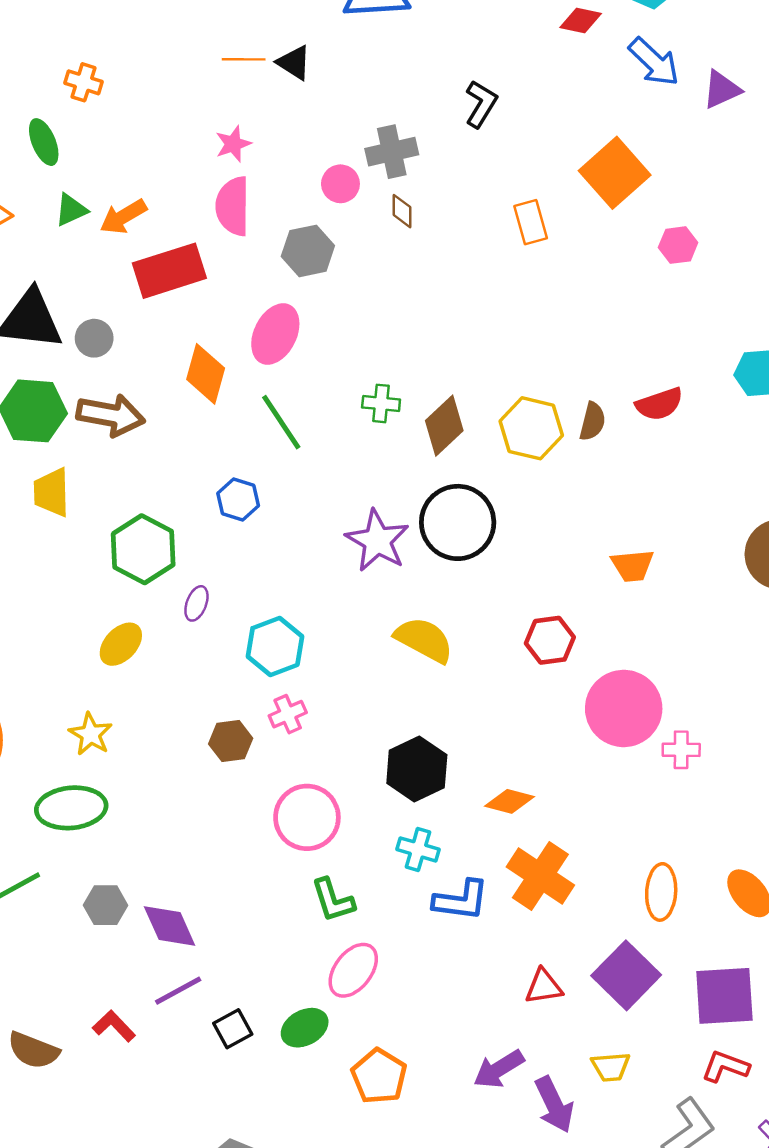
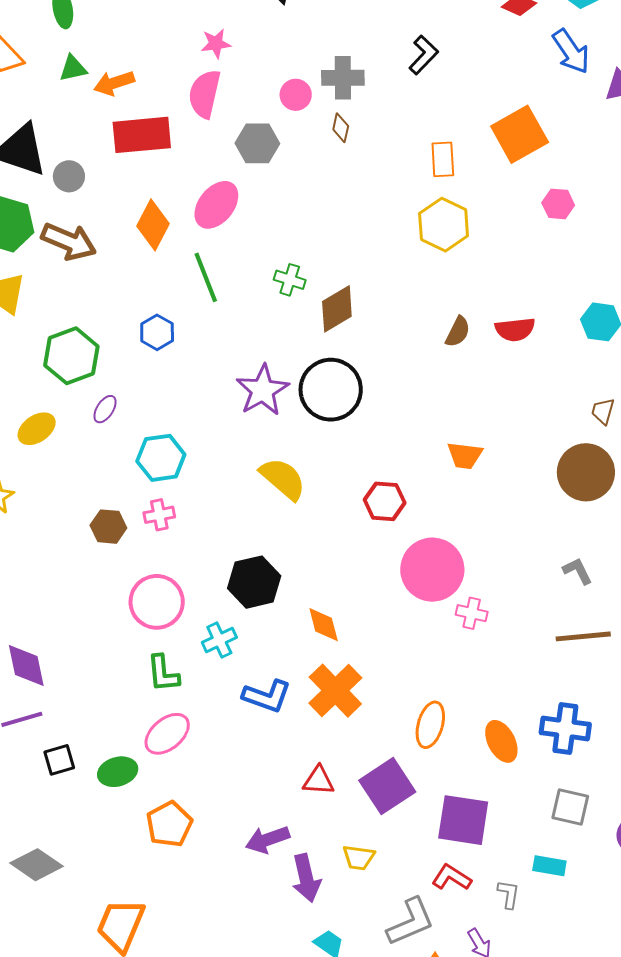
yellow hexagon: (531, 428) -> (444, 225), moved
orange diamond: (510, 801) -> (324, 625), turned 48
cyan cross: (418, 849) -> (219, 640), moved, turned 36

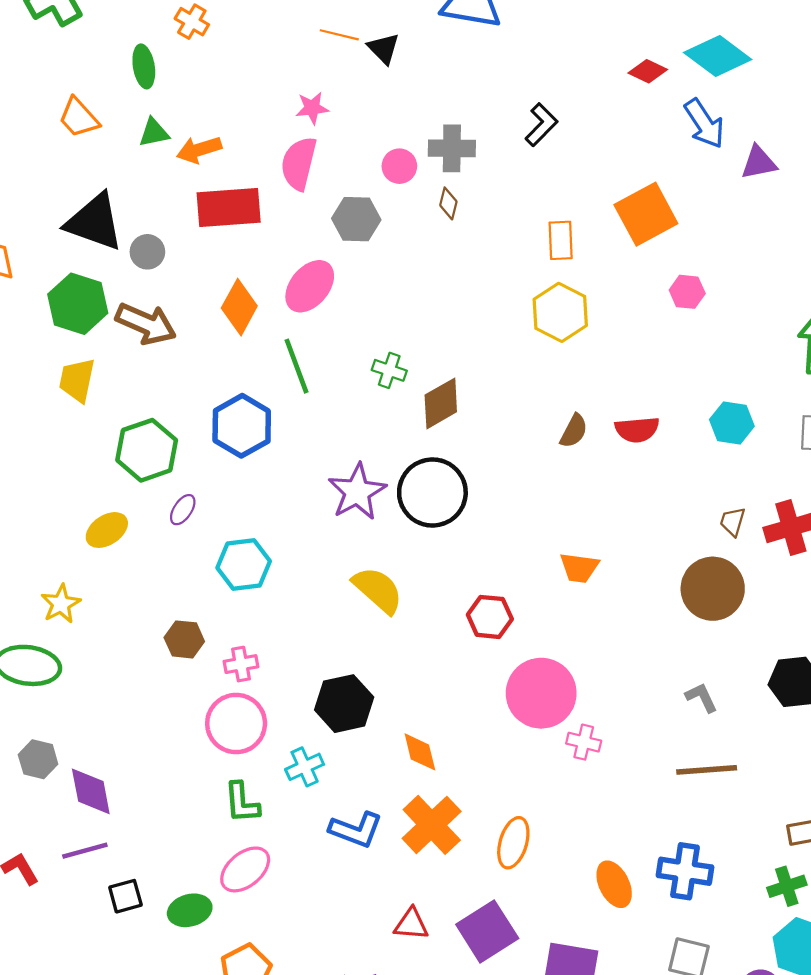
blue hexagon: (157, 332) -> (242, 426), size x1.6
pink cross: (159, 515) -> (241, 664), moved
orange ellipse: (430, 725) -> (513, 843), moved

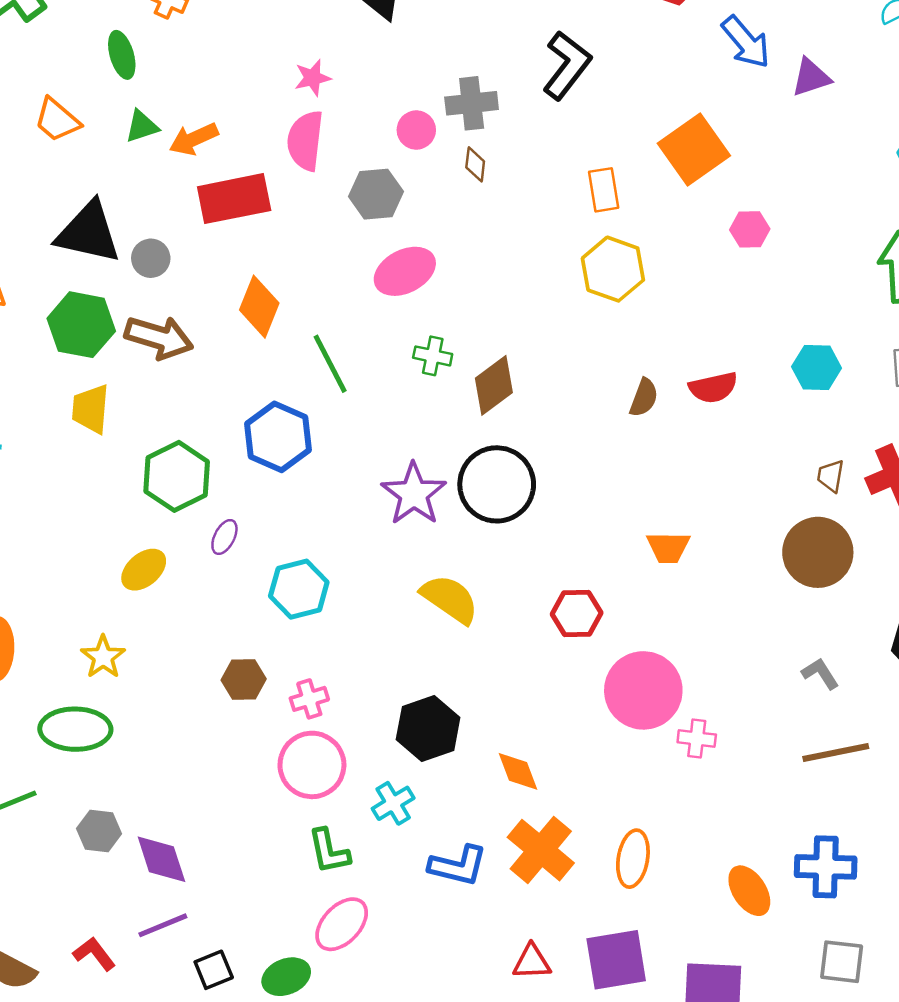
black L-shape: (541, 125) -> (567, 65), size x1.4
pink ellipse: (310, 286) -> (405, 271), moved, turned 30
purple square: (487, 931) -> (616, 960), turned 30

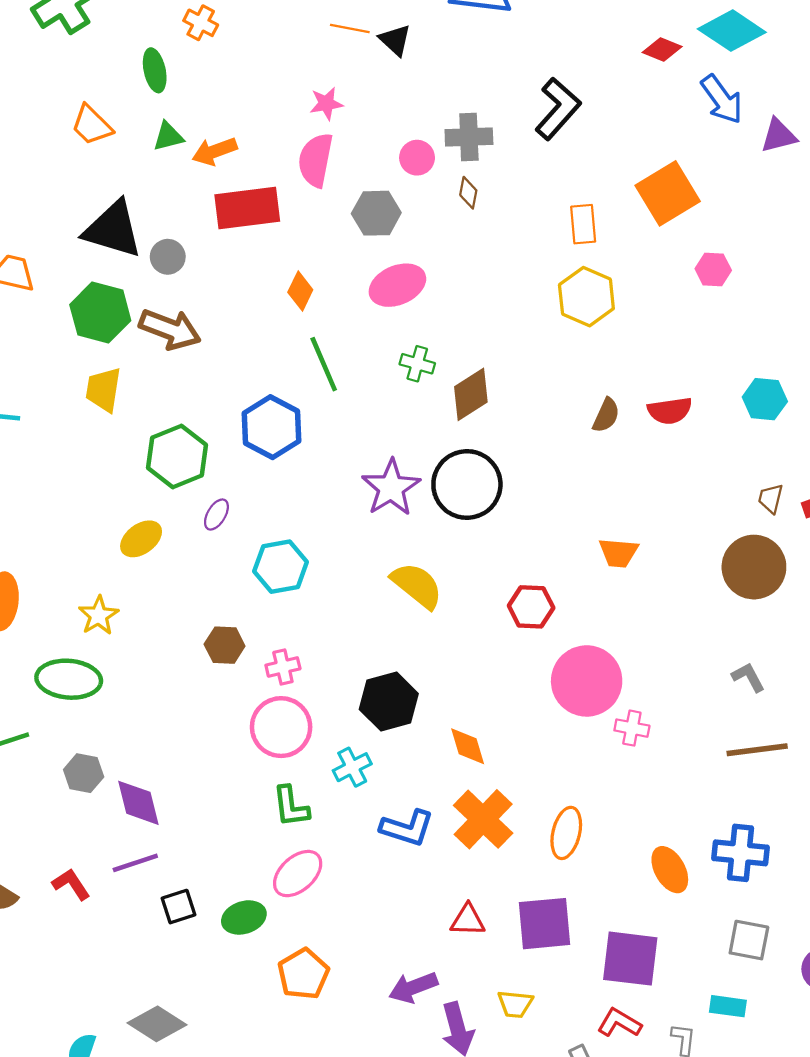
orange diamond: (259, 307) -> (300, 291), moved, size x0.7

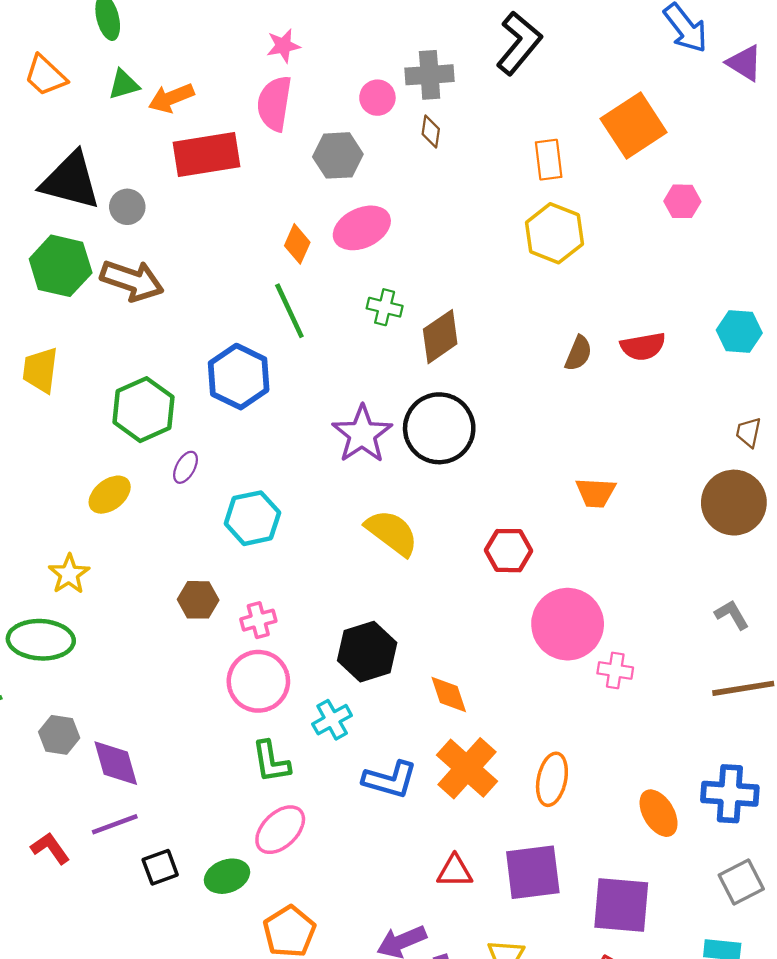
purple triangle: (779, 136) -> (744, 63), turned 48
orange diamond: (300, 291) -> (297, 244), moved
yellow trapezoid: (103, 390) -> (40, 370), moved
gray square: (749, 940) -> (741, 882), turned -36

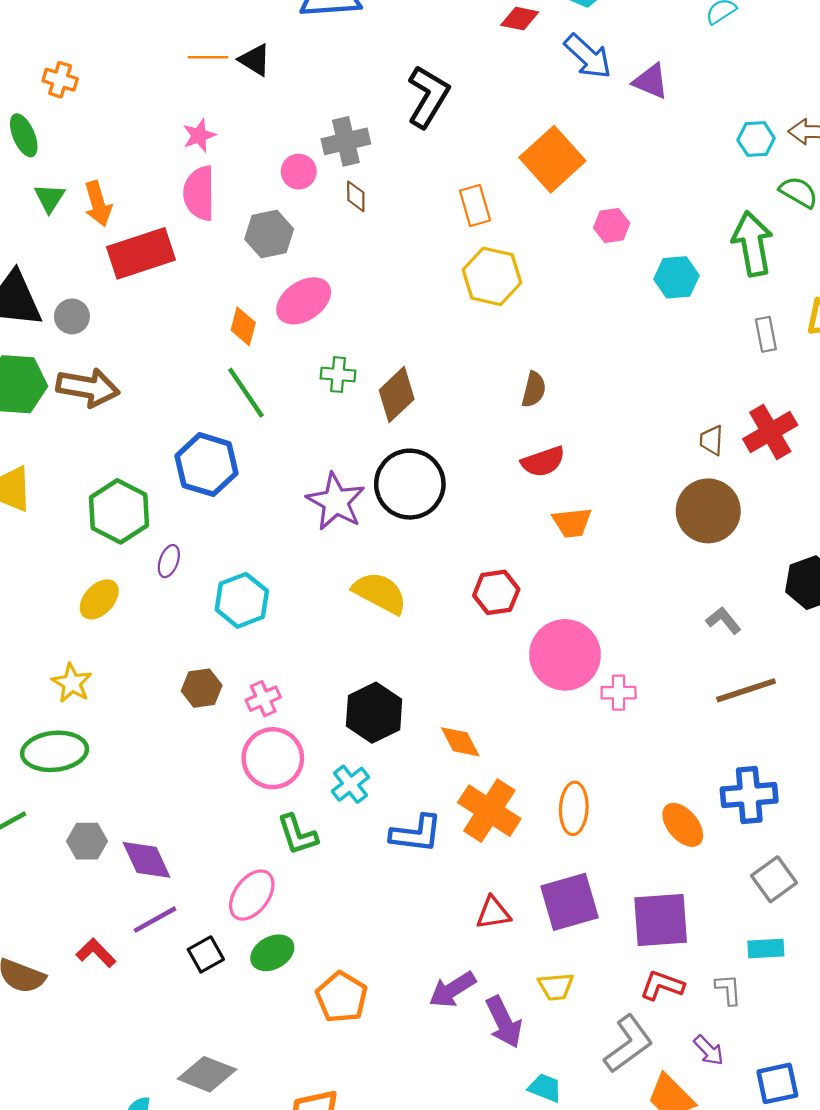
green triangle: (124, 84) -> (50, 198), turned -32
orange arrow: (171, 98) -> (98, 204), turned -75
cyan hexagon: (739, 331) -> (676, 277), moved
red semicircle: (643, 346) -> (543, 462), moved
pink ellipse: (280, 830) -> (252, 895), moved

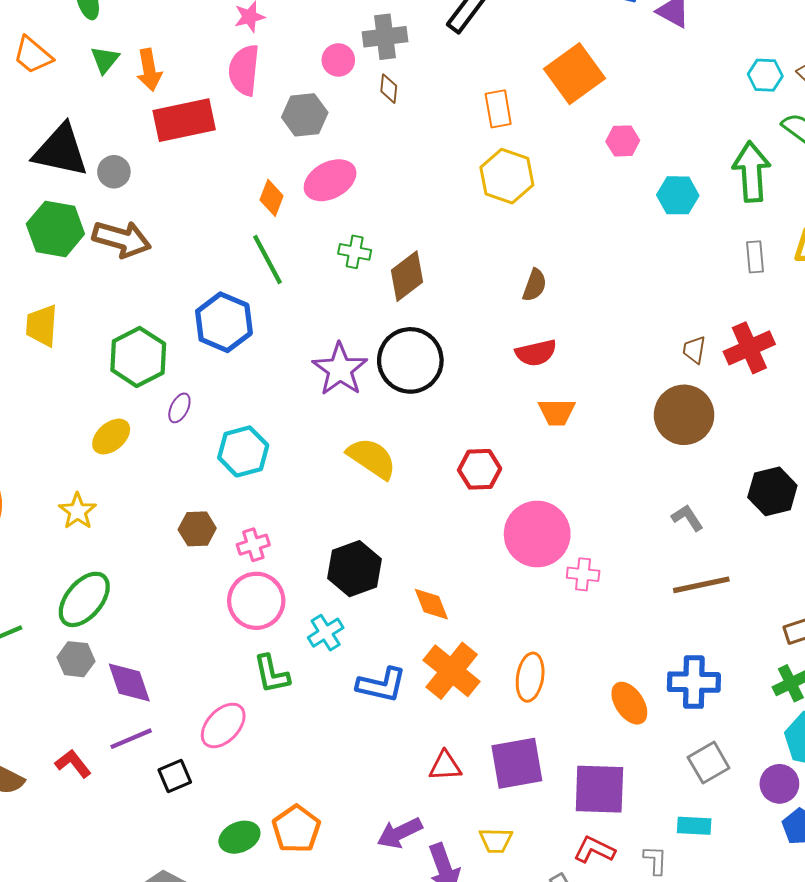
green ellipse: (55, 751) -> (84, 599), moved, turned -50
green ellipse: (272, 953) -> (239, 837), moved

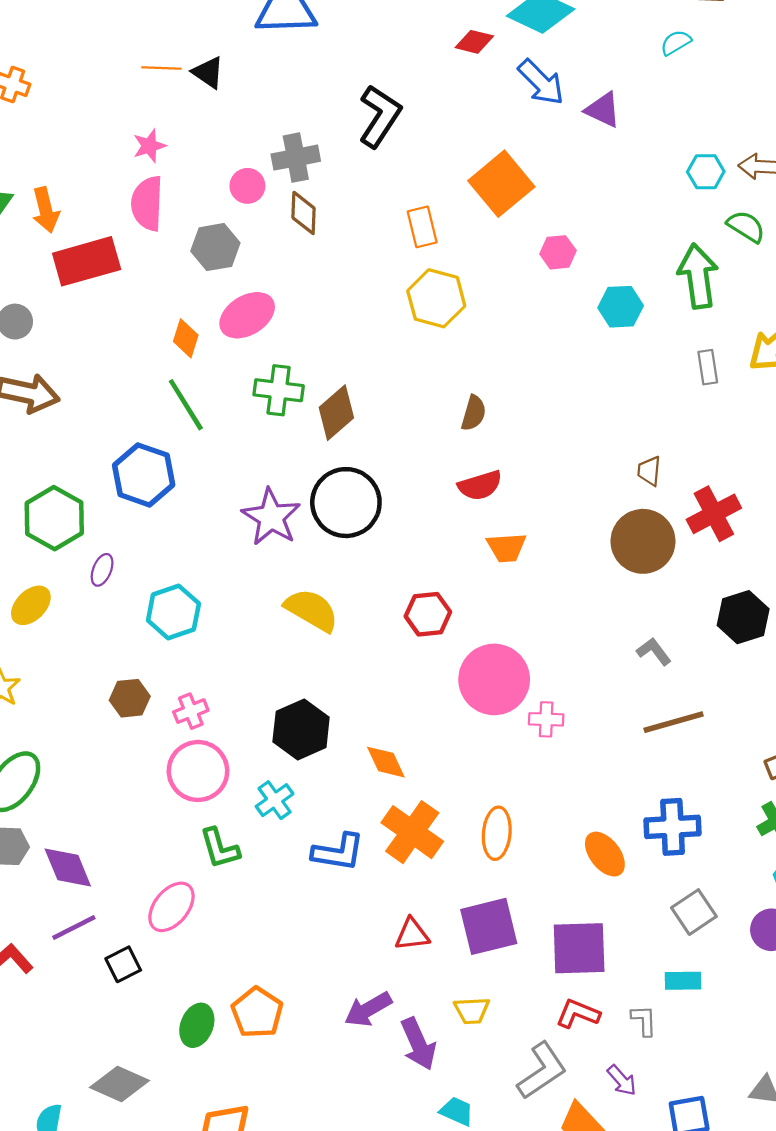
brown diamond: (389, 89) -> (304, 213), size x1.4
green cross: (355, 252) -> (279, 390), size x1.4
red cross: (749, 348) -> (714, 514), moved
green ellipse: (239, 837) -> (197, 1025), turned -42

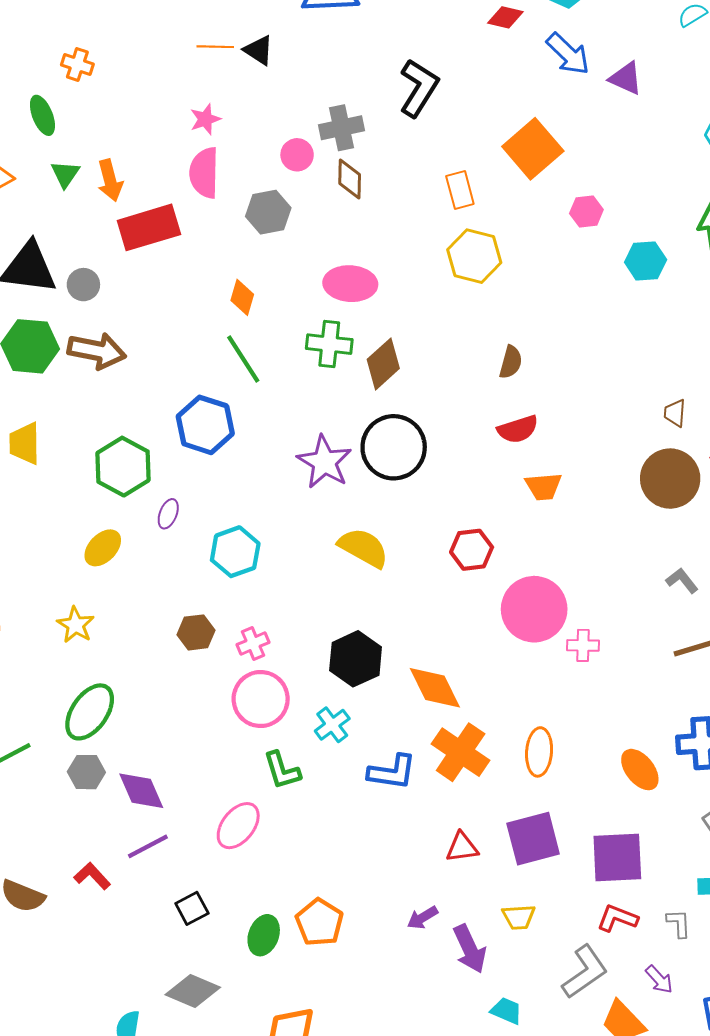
pink ellipse: (247, 315) -> (350, 284), moved, turned 36
orange diamond: (386, 762) -> (435, 688), size x1.4
black square: (123, 964) -> (192, 908), moved
purple arrow: (368, 1009) -> (422, 918), size x0.7

